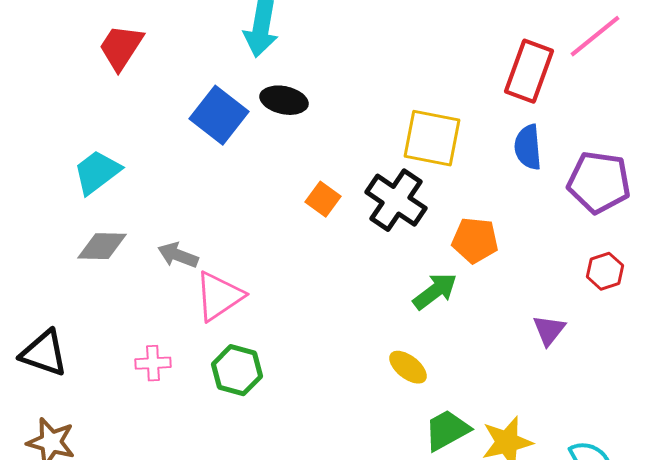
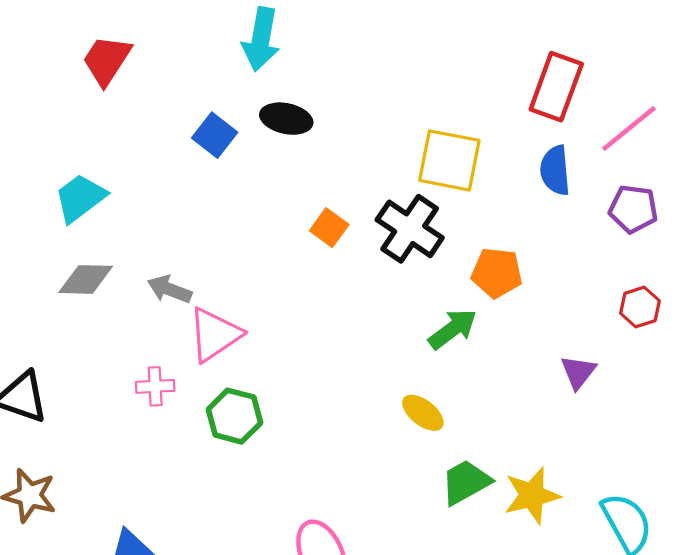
pink line: (595, 36) -> (629, 128), moved
blue square: (219, 115) -> (215, 135), size x0.7
purple pentagon: (599, 182) -> (633, 209), size x0.7
pink cross: (153, 363) -> (155, 386), moved

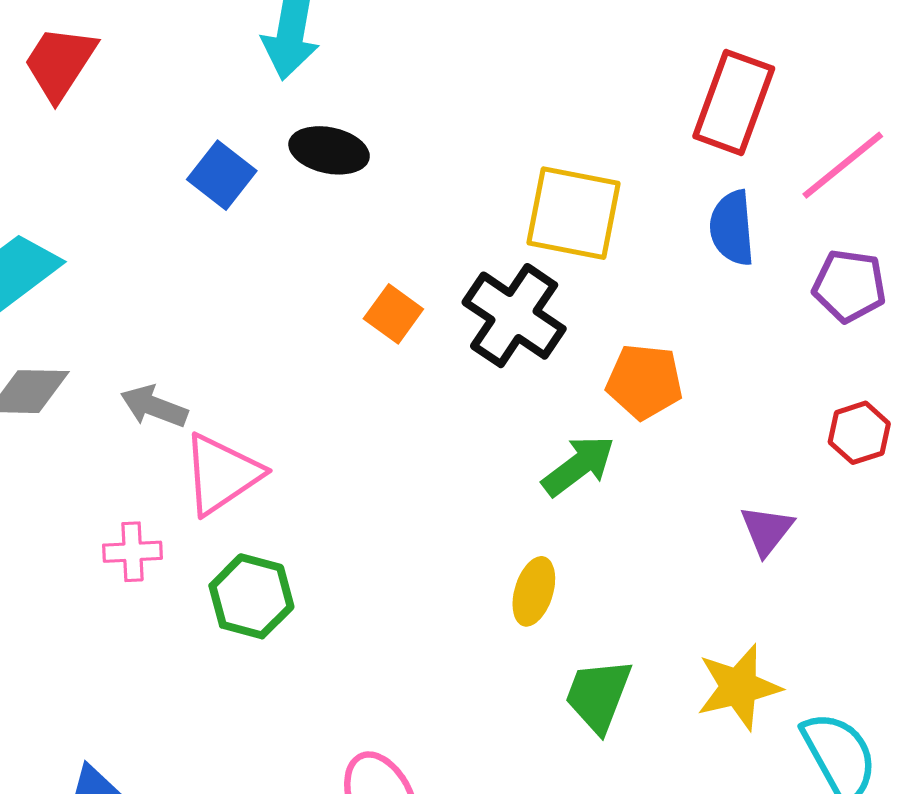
yellow ellipse: (423, 413) -> (534, 591), turned 69
green trapezoid: (466, 482) -> (598, 695), turned -40
yellow star: (532, 495) -> (739, 687), moved

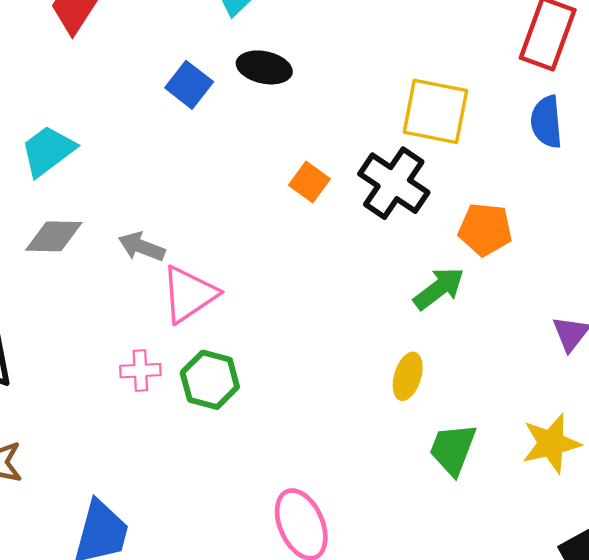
pink cross: (132, 552) -> (140, 371), moved

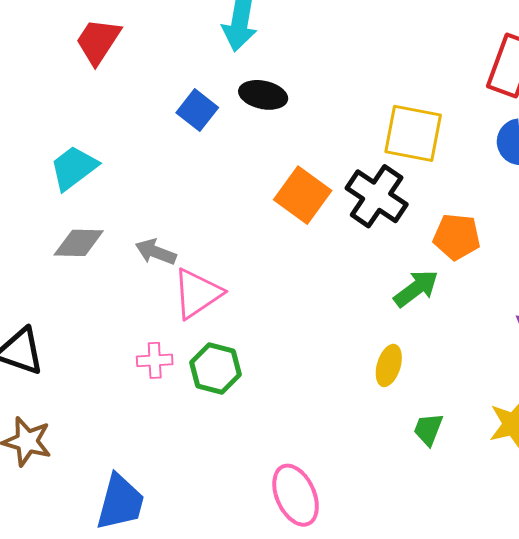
orange square: (309, 182) -> (303, 195), size x1.6
green trapezoid: (453, 449) -> (428, 429), size x0.7

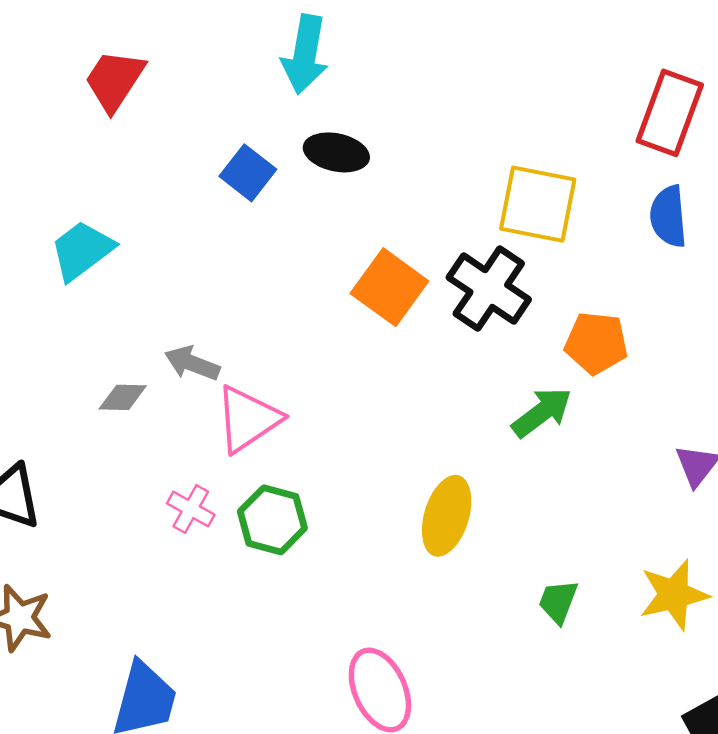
gray diamond: (79, 243) -> (123, 397), moved, size x0.7
pink cross: (155, 360) -> (191, 509), turned 32
yellow ellipse: (389, 365) -> (447, 516), moved, size x1.4

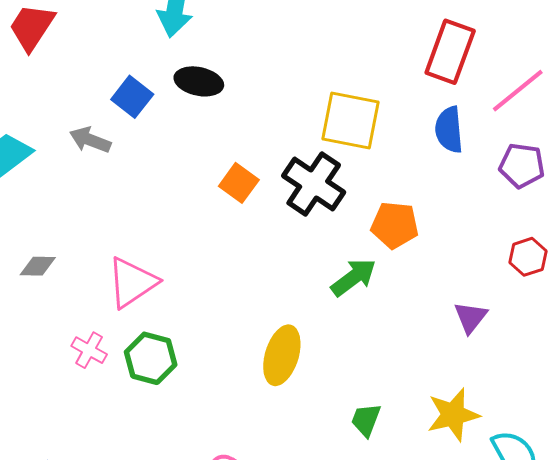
orange square: (389, 287) -> (239, 183), size x0.7
gray arrow: (192, 363) -> (90, 140), moved

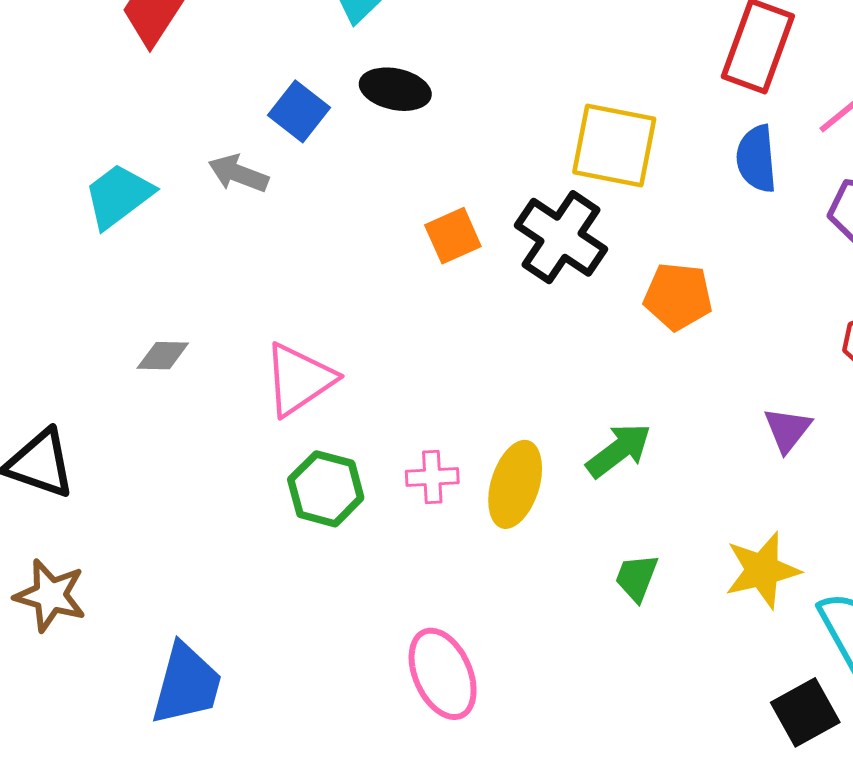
orange square: (239, 183) -> (453, 236), turned 30
green arrow: (354, 277) -> (619, 450), moved
pink cross: (89, 350) -> (432, 477), moved, turned -32

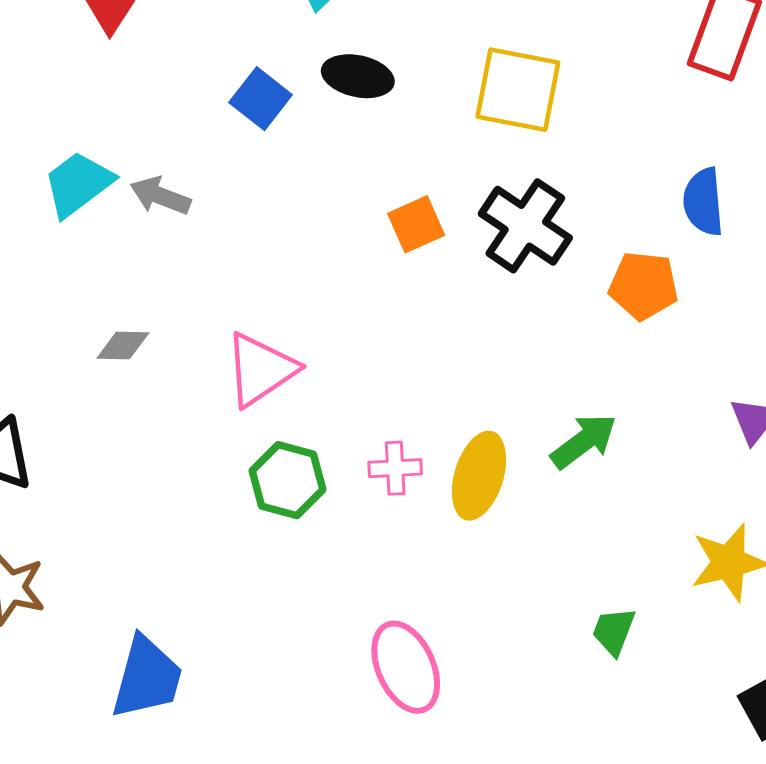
yellow square: (614, 145) -> (518, 90), moved
blue semicircle: (756, 159) -> (703, 202), moved
gray arrow: (238, 174) -> (160, 196), moved
green trapezoid: (637, 578) -> (614, 631), moved

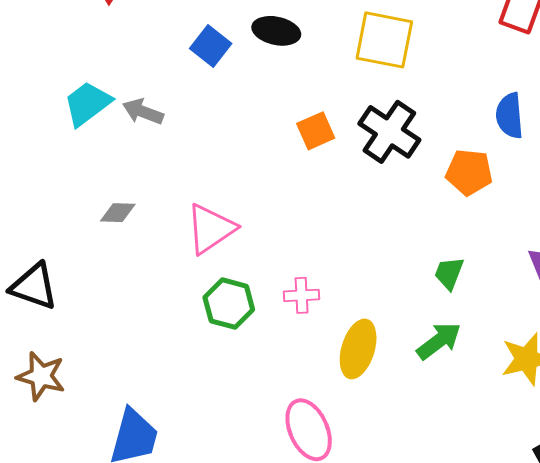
green arrow: (584, 441) -> (439, 341), moved
yellow ellipse: (479, 476) -> (358, 349), moved
green trapezoid: (614, 631) -> (449, 273), moved

